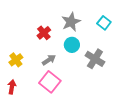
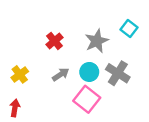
gray star: (71, 22) -> (97, 41), moved
cyan circle: (72, 45) -> (89, 72), moved
pink square: (50, 82) -> (87, 99), moved

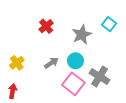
red cross: (54, 41) -> (46, 26), moved
gray cross: (118, 73) -> (100, 76), moved

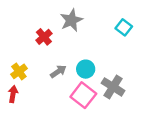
red cross: (46, 26) -> (44, 37), moved
gray star: (82, 35) -> (71, 20), moved
red arrow: (13, 91) -> (13, 94), moved

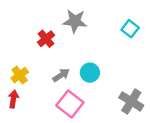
gray star: (71, 20) -> (75, 21), turned 30
gray cross: (113, 87) -> (131, 101), moved
pink square: (83, 95) -> (70, 104), moved

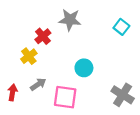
yellow cross: (20, 75) -> (29, 56), moved
gray arrow: (61, 75) -> (38, 84), moved
pink square: (70, 104) -> (65, 97), turned -30

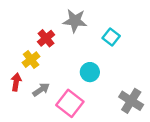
cyan square: (121, 27) -> (111, 37), moved
red arrow: (12, 92) -> (16, 82), moved
pink square: (65, 97) -> (70, 103), turned 30

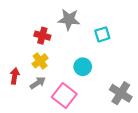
cyan square: (111, 37) -> (102, 34), turned 35
red cross: (46, 38) -> (42, 36), turned -35
yellow cross: (31, 60) -> (40, 61), moved

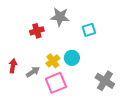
red cross: (42, 36) -> (37, 31), turned -32
yellow cross: (40, 61) -> (53, 61), moved
pink square: (64, 96) -> (56, 83), turned 30

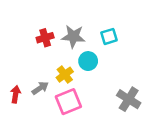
gray star: (60, 17) -> (73, 36), moved
cyan circle: (72, 58) -> (88, 61), moved
red arrow: (13, 66) -> (16, 94), moved

